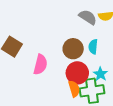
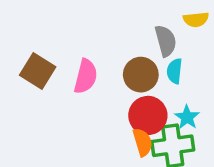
gray semicircle: (88, 17) -> (166, 41), moved, turned 42
pink semicircle: (40, 65) -> (86, 76), moved

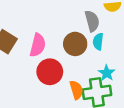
red circle: (148, 115) -> (50, 72), moved

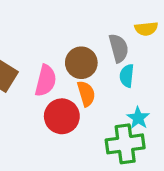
brown circle: (75, 44) -> (81, 63), moved
orange semicircle: (76, 90) -> (86, 94), moved

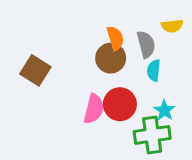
pink semicircle: (46, 81) -> (94, 109), moved
orange semicircle: (86, 94) -> (115, 38), moved
red circle: (62, 116) -> (120, 104), moved

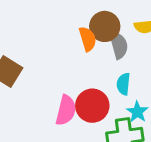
brown circle: (111, 58) -> (105, 26), moved
cyan semicircle: (154, 70) -> (123, 84), moved

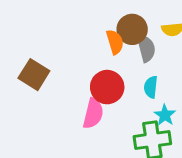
red circle: (92, 106) -> (107, 87), moved

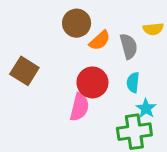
brown circle: (132, 29) -> (77, 23), moved
orange semicircle: (115, 42) -> (100, 41), turned 65

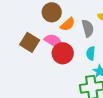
brown square: (24, 71) -> (30, 42), moved
pink semicircle: (79, 107) -> (54, 41), moved, turned -72

